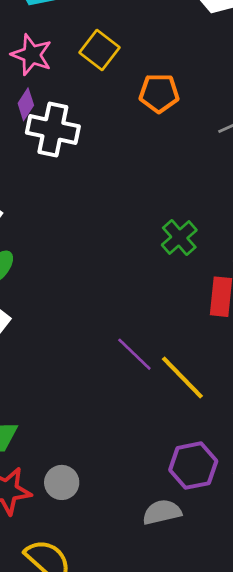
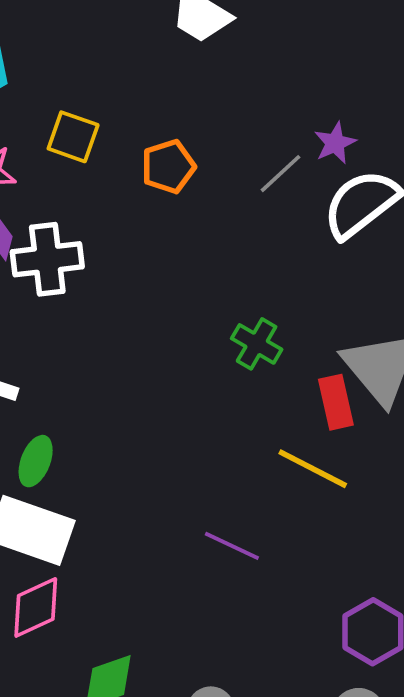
purple line: (134, 354) -> (232, 546), moved
yellow line: (182, 378) -> (313, 469), moved

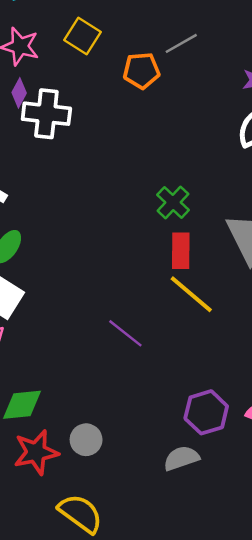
gray line: (281, 174) -> (181, 43), moved
red rectangle: (336, 402) -> (181, 251), moved

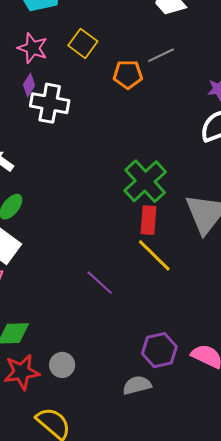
green cross: (173, 202) -> (145, 181), size x1.6

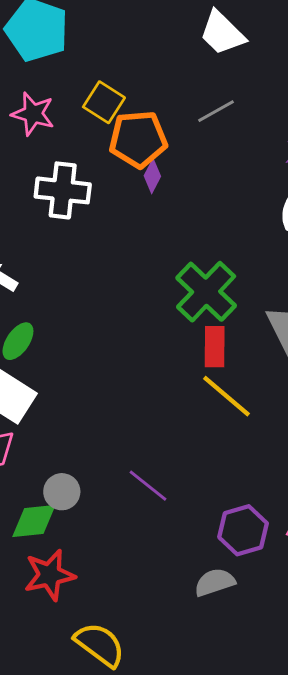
orange pentagon: (128, 74) -> (138, 139), moved, size x1.4
purple diamond: (29, 85) -> (152, 176), moved
purple line: (100, 283) -> (148, 486), moved
gray circle: (62, 365) -> (62, 492), moved

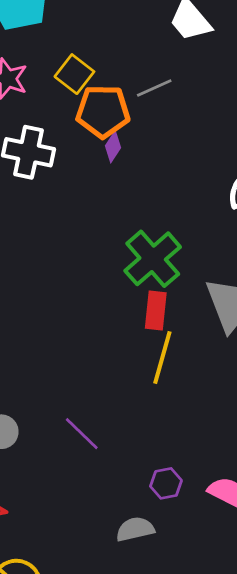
gray line: (216, 111) -> (154, 88), moved
yellow line: (226, 396) -> (162, 357), turned 60
purple hexagon: (243, 530) -> (166, 483), size x0.7

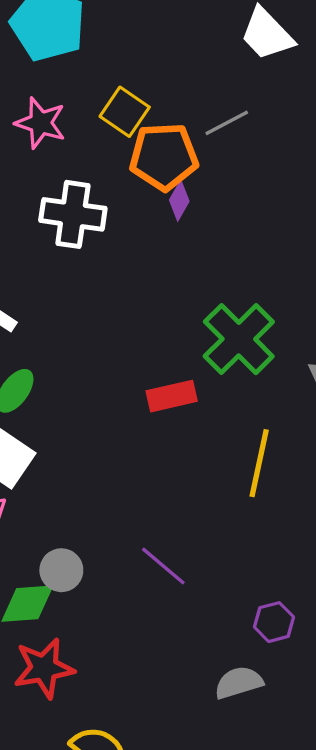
red rectangle: (156, 311) -> (172, 396), moved, turned 75

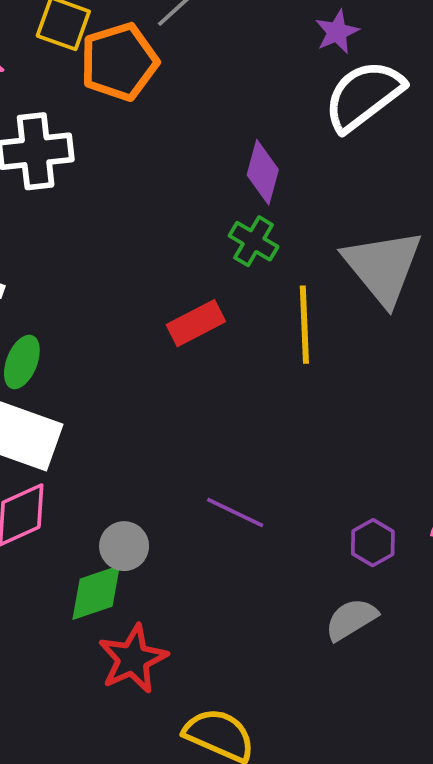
purple diamond: (179, 201) -> (263, 172), moved, size x1.4
green cross: (239, 339) -> (254, 241), size x0.6
yellow line: (259, 463) -> (304, 325), moved

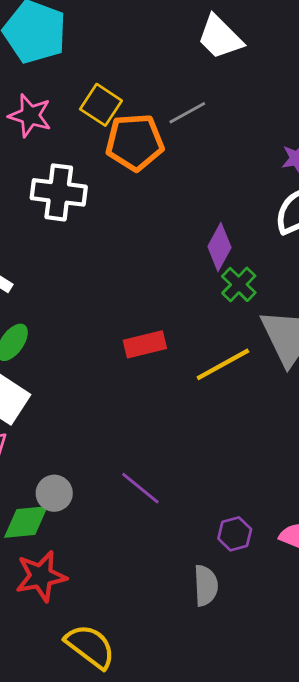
green cross: (254, 241) -> (239, 284), moved
yellow line: (304, 325) -> (223, 364), turned 50
gray semicircle: (351, 619) -> (206, 586), turned 105

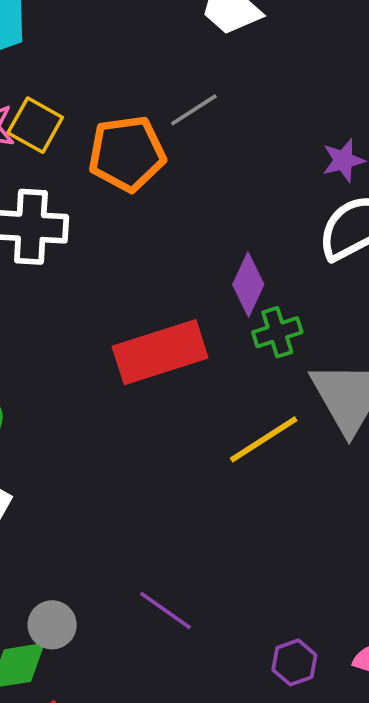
yellow square: (101, 105) -> (35, 125), moved
green cross: (239, 284) -> (277, 332), turned 32
red rectangle: (145, 344) -> (160, 352), moved, size x1.6

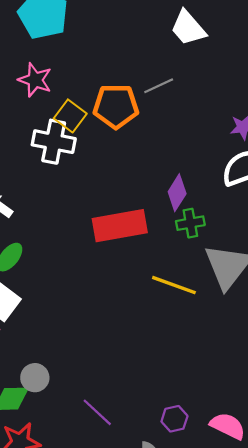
yellow square: (35, 125) -> (70, 116), moved
yellow line: (264, 439) -> (174, 285), turned 45
purple line: (165, 610) -> (97, 412), moved

